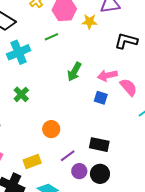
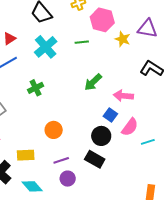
cyan cross: (19, 52) -> (46, 47), turned -35
pink semicircle: (128, 87) -> (130, 127), moved, turned 60
black circle: (100, 174) -> (101, 136), moved

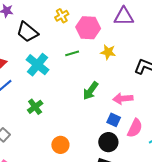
purple triangle: (147, 29) -> (124, 16), moved
yellow star: (123, 39) -> (108, 52), moved

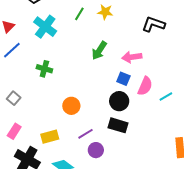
yellow star: (108, 52) -> (105, 12), moved
green line: (72, 53) -> (79, 14), turned -40
green cross: (35, 107) -> (44, 69), turned -35

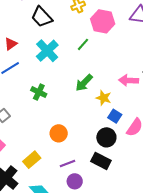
yellow star: (105, 12) -> (104, 98), moved
green arrow: (99, 51) -> (84, 83), moved
pink arrow: (132, 57) -> (129, 80), moved
yellow rectangle: (50, 137) -> (32, 160), turned -36

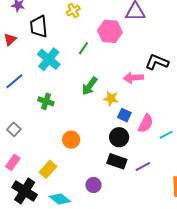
black trapezoid: (42, 17) -> (39, 27), turned 45
pink hexagon: (103, 21) -> (110, 31), moved
red triangle: (11, 44) -> (10, 39), moved
purple line: (68, 163) -> (143, 167), moved

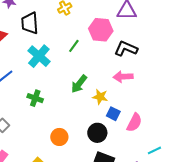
black L-shape: (157, 62) -> (126, 49), moved
cyan line: (166, 135) -> (154, 150), moved
black circle: (119, 137) -> (97, 133), moved

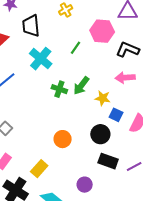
green cross: (35, 98) -> (59, 89), moved

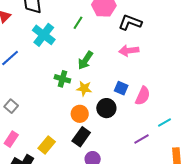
green cross: (59, 89) -> (62, 79), moved
yellow star: (103, 98) -> (84, 88), moved
orange circle: (63, 139) -> (80, 114), moved
black rectangle: (108, 161) -> (81, 137), moved, turned -72

